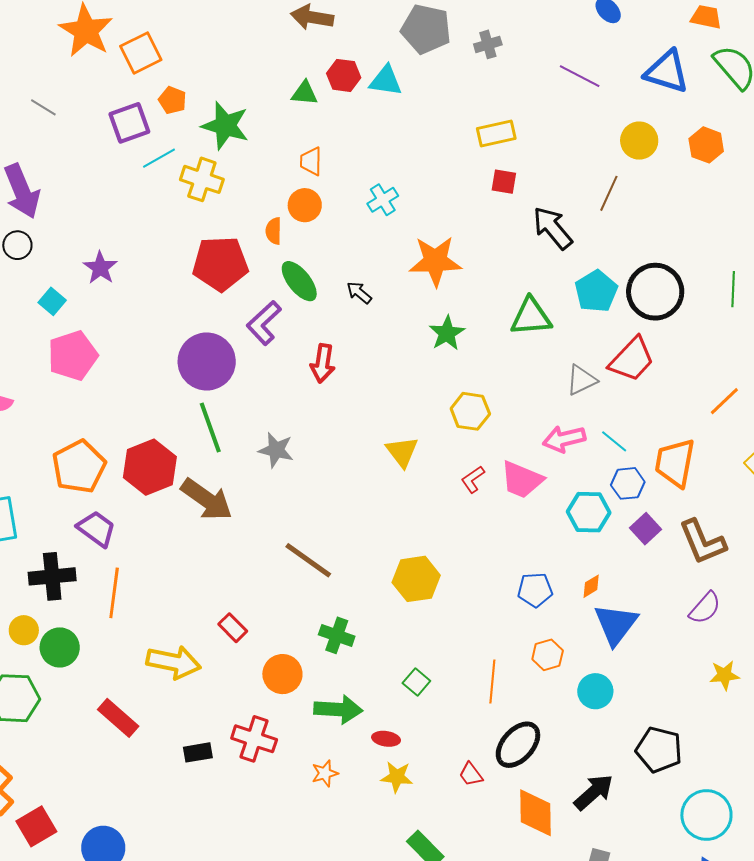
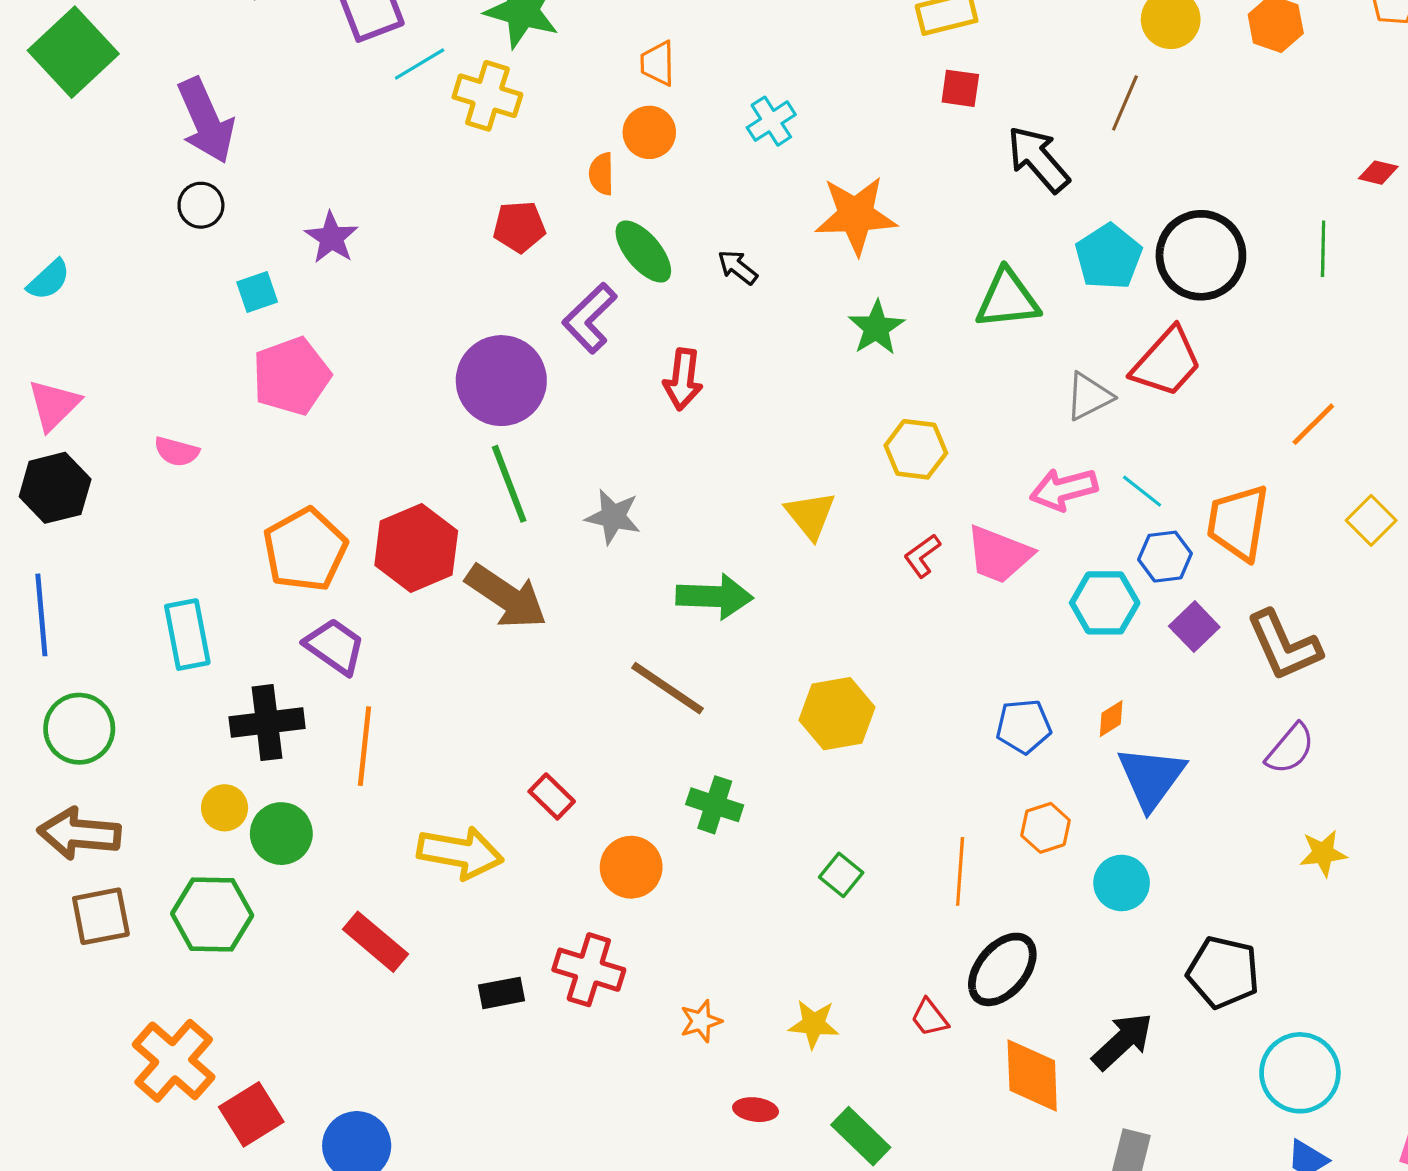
red pentagon: (220, 264) -> (519, 227), size x0.6
cyan square: (52, 301) -> (257, 292), turned 32
green arrow: (338, 709) -> (715, 597), moved
red ellipse: (386, 739) -> (756, 1110), moved

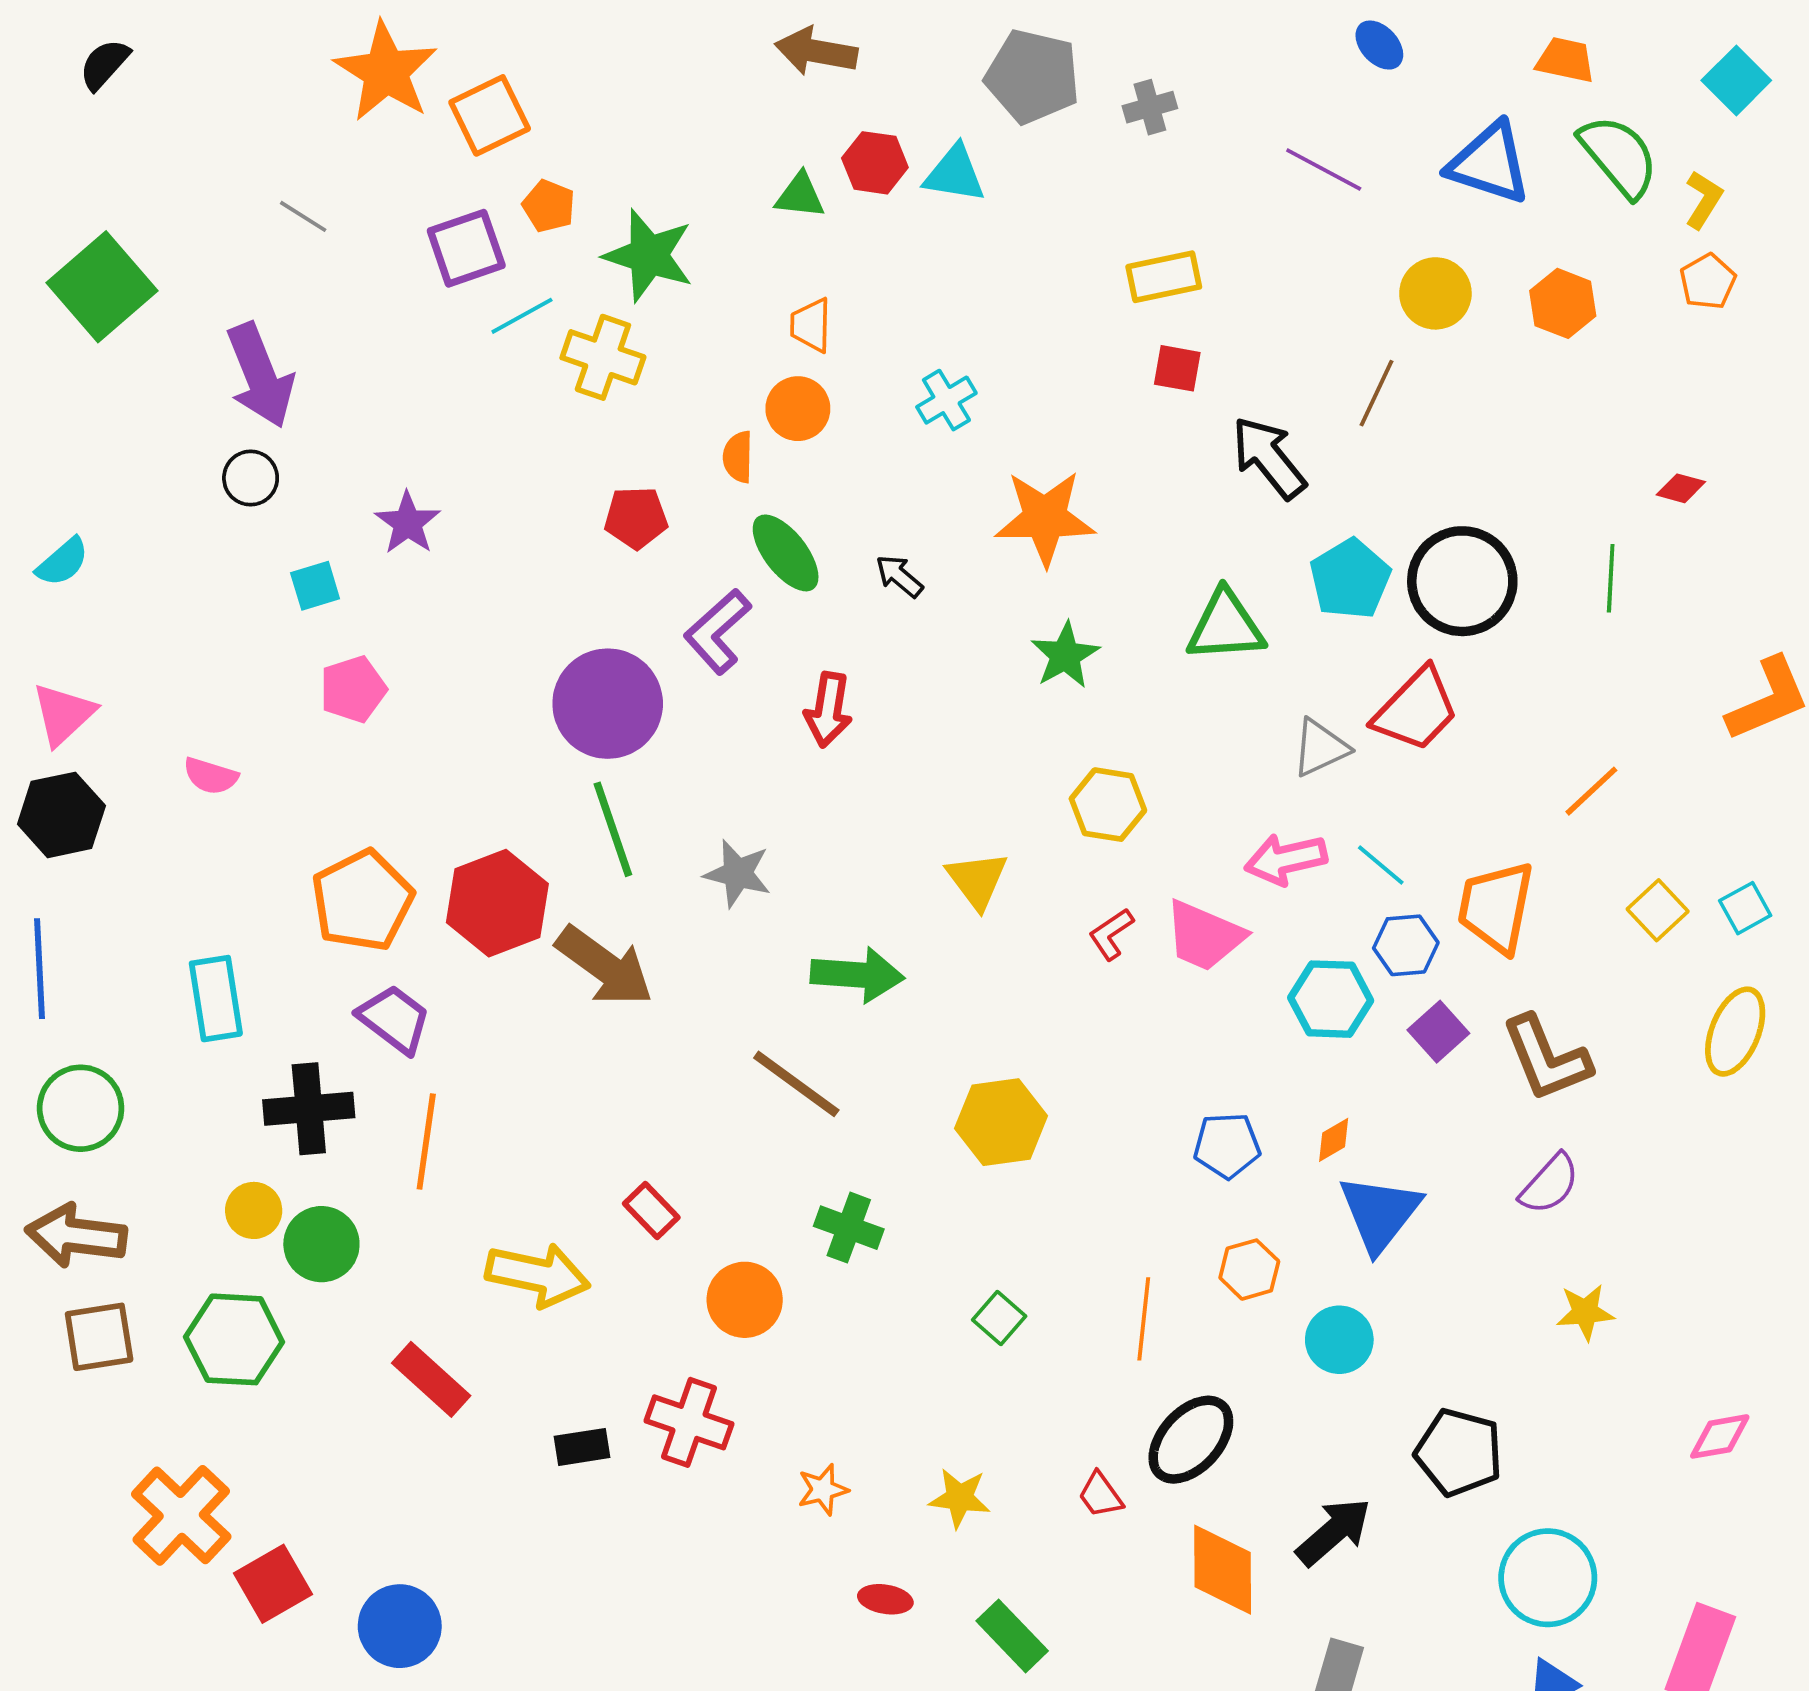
pink pentagon: (291, 376) -> (353, 689), size x0.7

